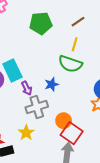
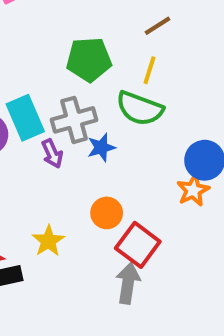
green pentagon: (41, 23) -> (89, 59), moved
gray cross: (37, 107) -> (74, 120), moved
orange circle: (64, 121) -> (107, 213), moved

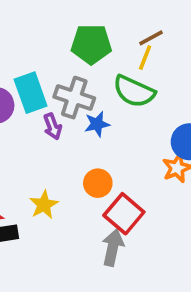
brown line: (158, 26) -> (151, 38), moved
gray cross: (74, 120) -> (74, 98), turned 30

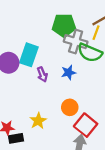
cyan rectangle: (31, 93) -> (29, 55), turned 40
gray cross: (74, 98) -> (76, 42), moved

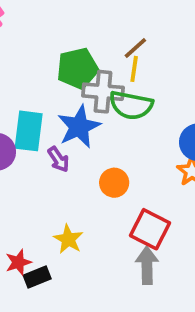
blue star: (69, 72) -> (79, 127), moved, size x1.6
orange circle: (70, 107) -> (114, 183), moved

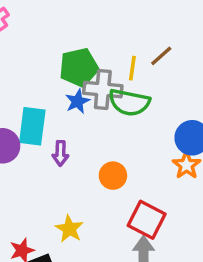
brown line: (135, 48) -> (161, 56), moved
blue star: (79, 127) -> (77, 101), moved, size x0.6
purple arrow: (58, 159) -> (60, 153), turned 35

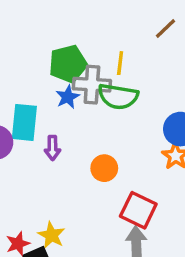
brown line: (161, 56) -> (165, 28), moved
yellow star: (69, 229) -> (51, 235), moved

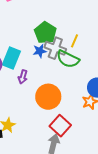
green pentagon: (68, 64) -> (45, 33), turned 30
orange circle: (104, 168) -> (48, 97), size x1.6

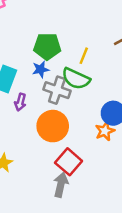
green pentagon: (45, 33) -> (47, 46), turned -30
gray cross: (55, 48) -> (57, 90), moved

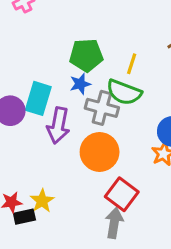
purple arrow: (20, 102) -> (58, 125), size x1.6

